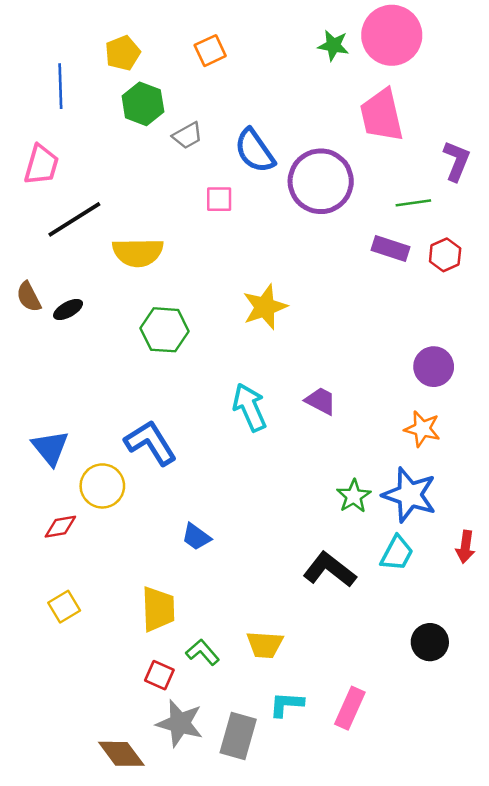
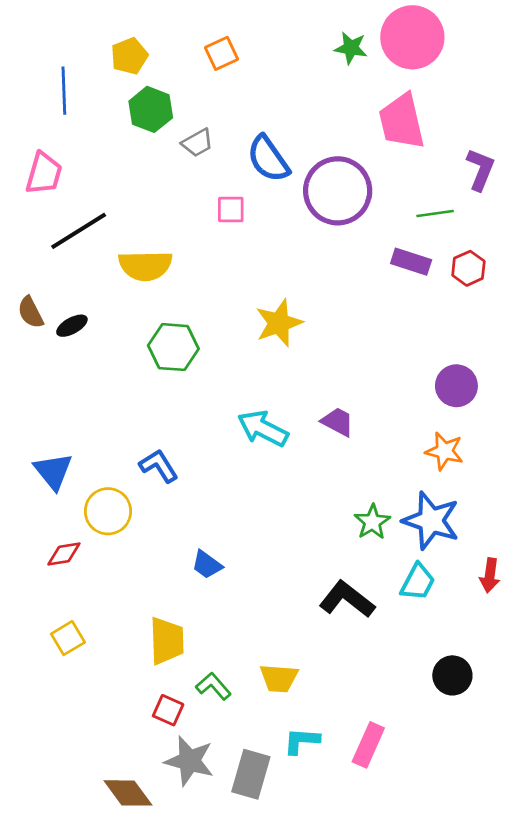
cyan arrow: (250, 407) -> (263, 428), turned -39
blue L-shape: (151, 443) -> (159, 466), size x0.7

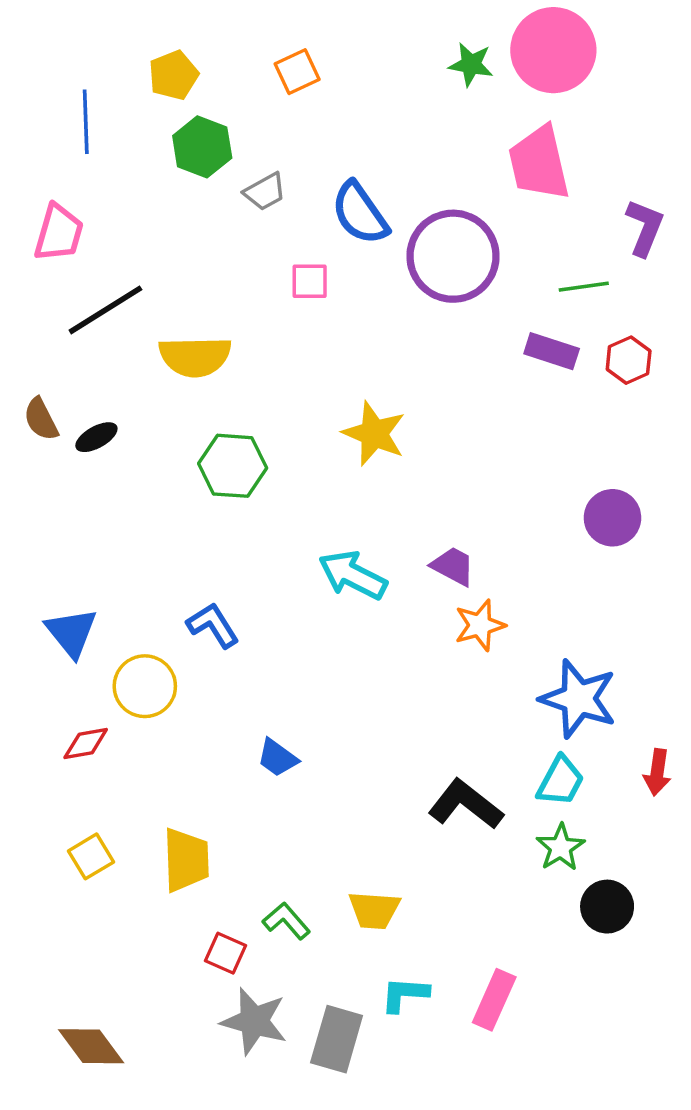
yellow star: (279, 323) -> (374, 434), turned -30
orange star: (444, 451) -> (480, 625), moved, turned -30
green star: (372, 522) -> (561, 847), moved
yellow trapezoid: (167, 641) -> (186, 860), moved
brown diamond: (128, 793) -> (91, 1046), moved

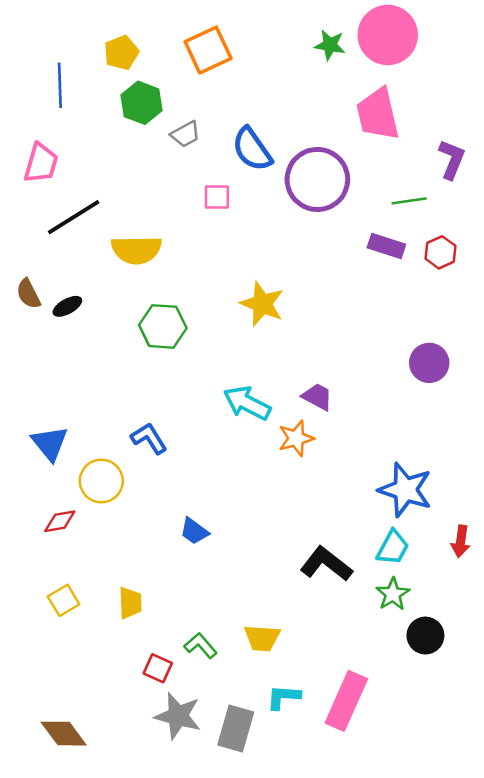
orange square: (297, 72) -> (208, 50), size x1.5
orange star: (480, 625) -> (296, 438), moved
yellow trapezoid: (186, 860) -> (130, 603), size x0.7
pink rectangle: (494, 1000) -> (346, 701), size x1.4

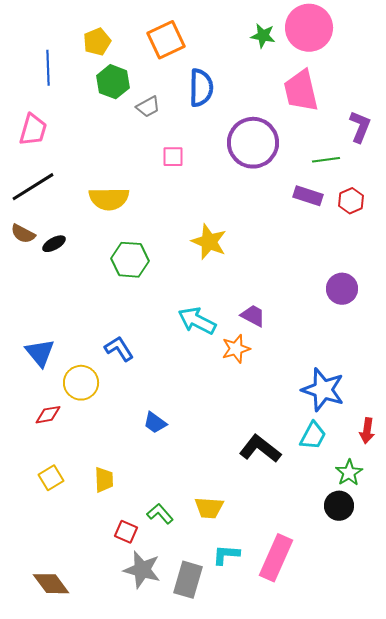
blue semicircle: (252, 149) -> (201, 88), moved, turned -144
black line: (74, 217) -> (33, 187), moved
brown semicircle: (28, 294) -> (23, 234), turned -35
green star: (393, 594) -> (349, 473), moved

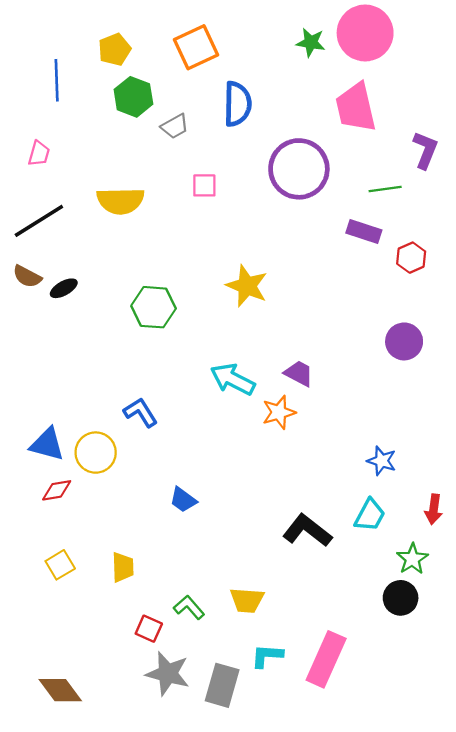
pink trapezoid: (33, 130) -> (39, 154), size x0.7
yellow semicircle: (109, 199) -> (120, 201), moved
red hexagon: (351, 201) -> (411, 258), moved
blue triangle: (40, 353) -> (47, 444), moved, turned -36
blue star: (323, 390) -> (382, 461), size x0.6

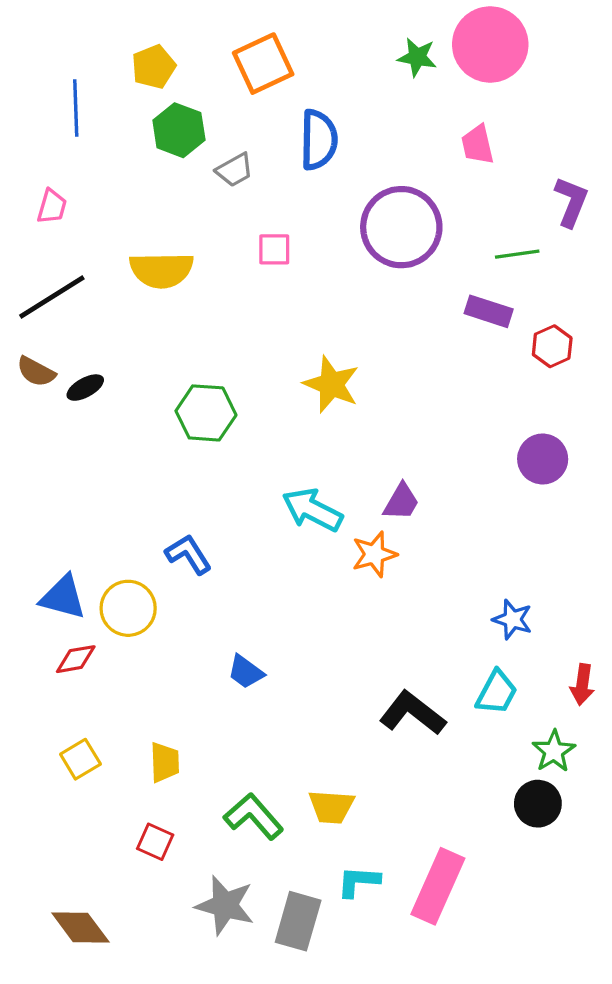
pink trapezoid: (356, 107) -> (478, 145), size x0.6
purple trapezoid: (299, 373) -> (401, 502), turned 92
green L-shape: (189, 607) -> (254, 816), size x1.4
red square: (149, 629) -> (155, 842), moved

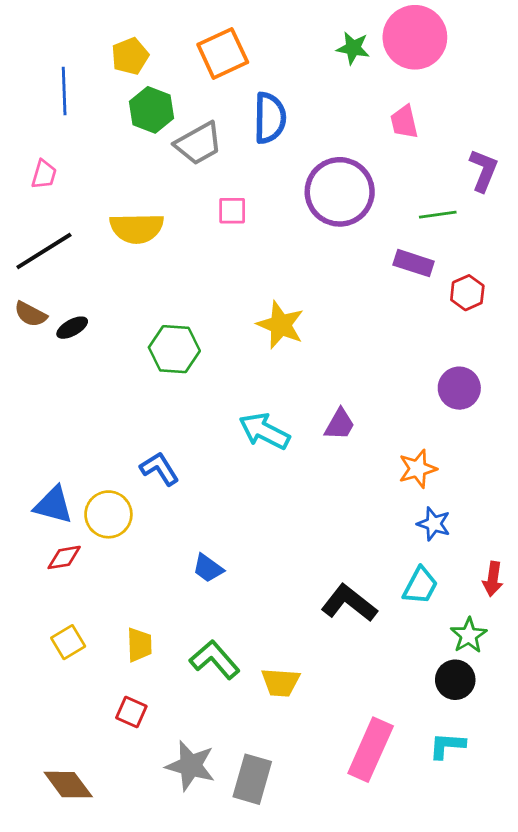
gray trapezoid: (235, 170) -> (199, 143), size x1.5
orange star: (374, 554) -> (418, 469), moved
green L-shape: (254, 816) -> (215, 660), moved
cyan L-shape: (358, 881) -> (447, 746), moved

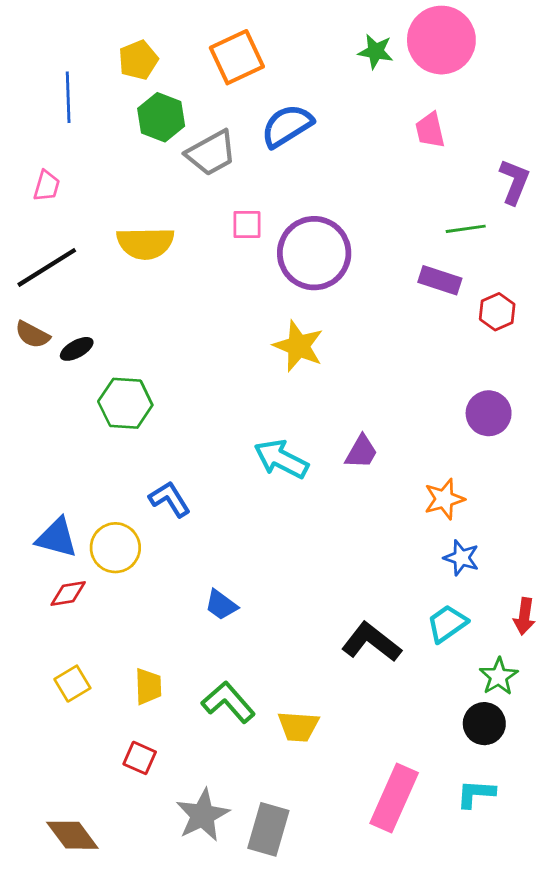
blue semicircle: (270, 118) -> (287, 126), turned -123
purple circle: (340, 192) -> (314, 253), moved
green hexagon: (174, 349) -> (125, 403), moved
cyan trapezoid: (420, 586) -> (447, 624), turned -153
gray star: (190, 766) -> (203, 815), turned 30

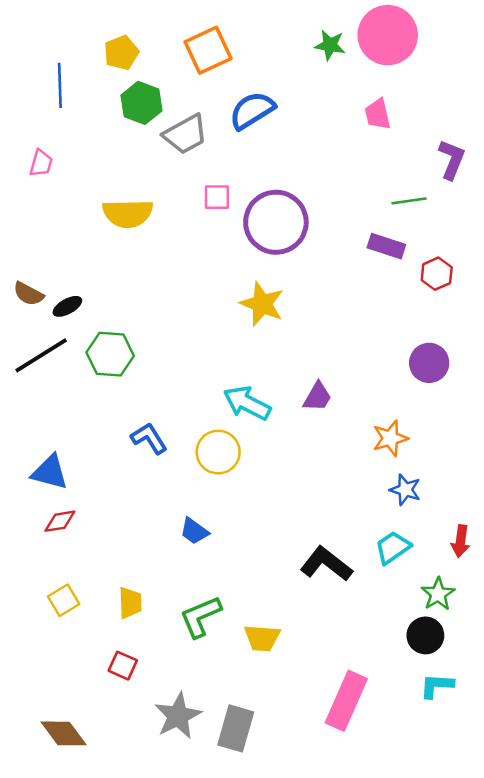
black line: (47, 267) -> (41, 355), moved
yellow circle: (115, 548) -> (218, 452), moved
green L-shape: (228, 702) -> (201, 617), turned -72
cyan L-shape: (476, 794) -> (437, 686), moved

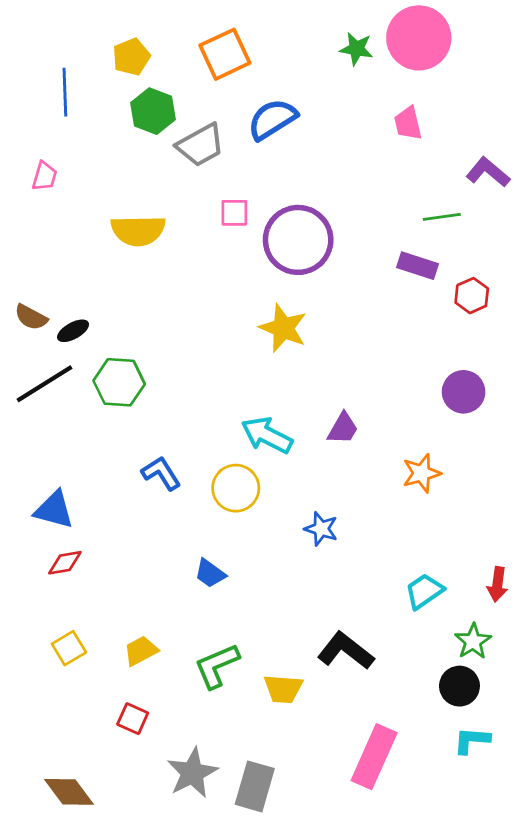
purple L-shape: (452, 159) -> (488, 172), turned -72
blue star: (405, 490) -> (321, 529), moved
black L-shape: (326, 564) -> (346, 651), moved
yellow trapezoid: (130, 603) -> (141, 651), turned -116

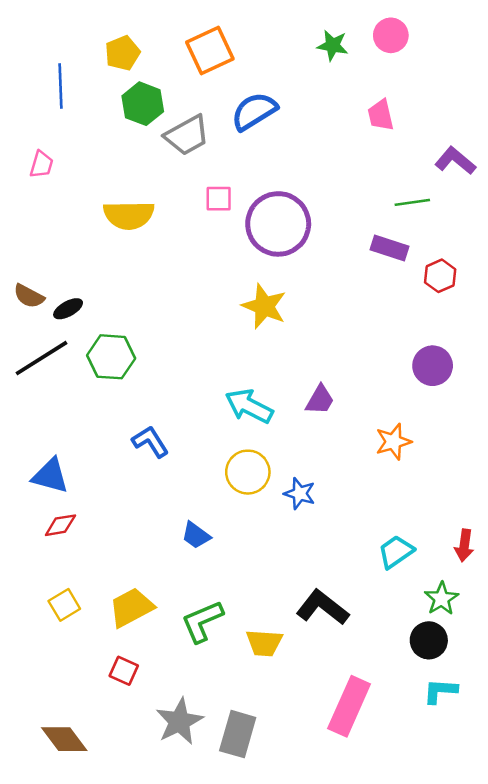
pink circle: (419, 38) -> (391, 35), size x0.6
yellow circle: (236, 488) -> (248, 472), moved
yellow trapezoid: (141, 651) -> (131, 607), size x1.4

